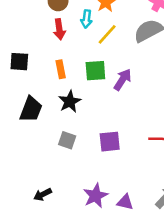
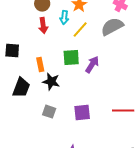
orange rectangle: (61, 69) -> (40, 65), moved
black star: (70, 102) -> (51, 82), turned -30

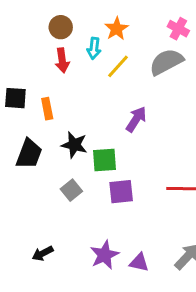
green square: (71, 58) -> (104, 160), moved
orange rectangle: (40, 65) -> (47, 109), moved
gray square: (49, 112) -> (71, 190), turned 32

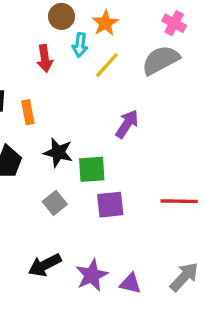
brown circle: (61, 27) -> (62, 16), moved
black arrow: (43, 253) -> (45, 265), moved, size x1.4

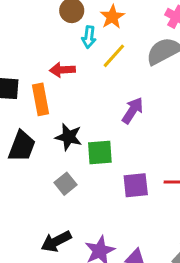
red arrow: (45, 58) -> (62, 70), moved, turned 95
orange rectangle: (28, 112) -> (41, 99), size x1.4
purple square: (110, 205) -> (136, 185), moved

